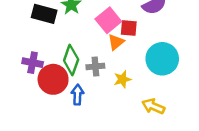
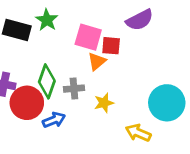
pink square: (108, 20) -> (88, 37), turned -35
cyan circle: (162, 59) -> (167, 103), moved
blue arrow: (77, 95) -> (54, 120), turned 66

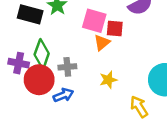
green diamond: (47, 81) -> (42, 54), moved
gray cross: (74, 89) -> (67, 67), moved
yellow arrow: (138, 133) -> (139, 107), turned 35

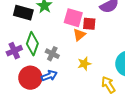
purple cross: (19, 63) -> (14, 51), turned -35
gray cross: (67, 67) -> (52, 54), turned 32
red circle: (39, 80) -> (30, 78), moved

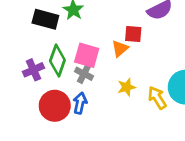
pink square: (73, 18) -> (87, 55), moved
blue arrow: (49, 76) -> (80, 103), turned -56
yellow arrow: (108, 85) -> (157, 98), moved

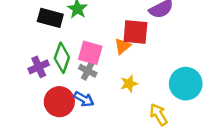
red square: (133, 34) -> (135, 32), size x1.5
yellow arrow: (157, 98) -> (159, 115), moved
blue arrow: (80, 103) -> (84, 99), turned 108

